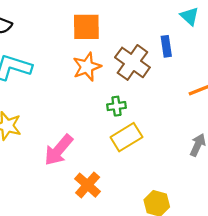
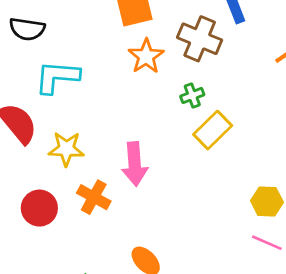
pink arrow: (59, 150) -> (135, 164), turned -32
orange cross: (88, 185) -> (94, 197), moved

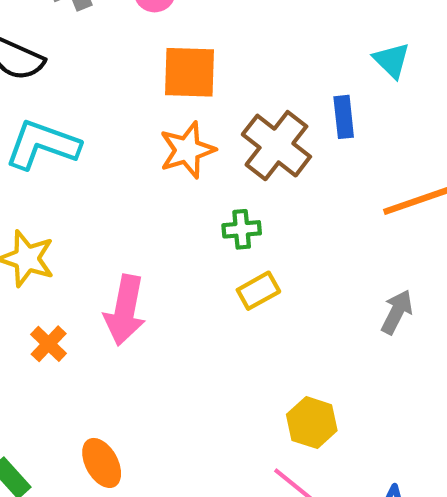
yellow rectangle: (213, 130) -> (258, 291), size x0.7
orange cross: (94, 197) -> (49, 344), size x0.7

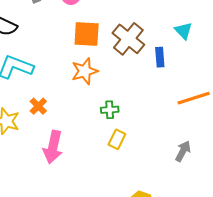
brown cross: (276, 146) -> (128, 39), moved
yellow rectangle: (258, 291) -> (117, 139), turned -36
orange cross: (49, 344) -> (38, 106), moved

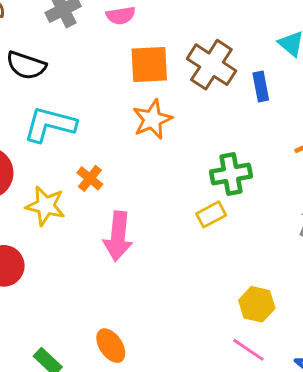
green cross: (110, 110) -> (231, 174), moved, size x1.5
yellow rectangle: (117, 139) -> (211, 214), turned 42

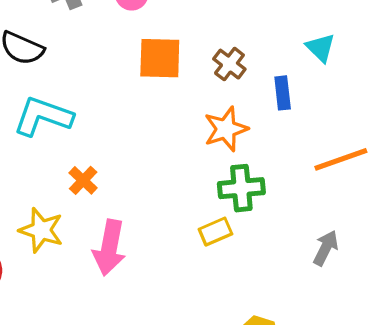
brown cross: (211, 65) -> (229, 64), size x0.6
orange star: (152, 119) -> (226, 129), moved
yellow star: (45, 206) -> (41, 230), moved

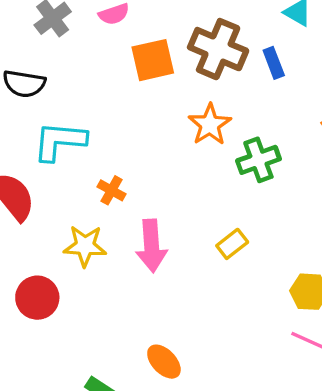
brown cross: (229, 64) -> (218, 49), size x1.8
orange star: (226, 129) -> (210, 125), moved
yellow rectangle: (215, 232) -> (232, 244), moved

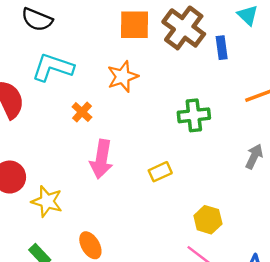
orange star: (210, 125) -> (123, 76), moved
yellow star: (85, 246) -> (47, 201), moved

